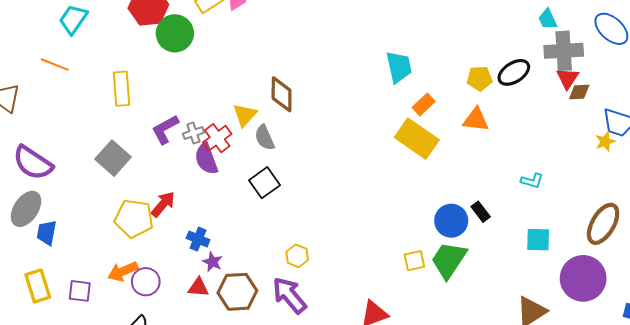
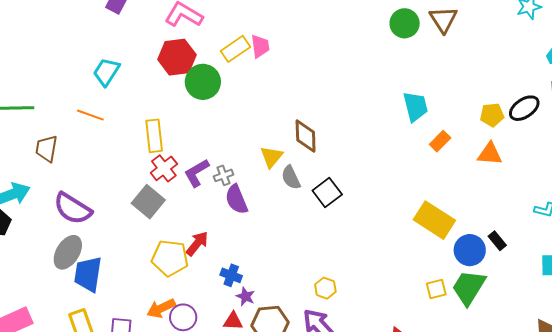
red cross: (217, 138) -> (164, 168), moved
yellow rectangle: (417, 139) -> (434, 220), moved
black square: (264, 183) -> (327, 192), moved
blue trapezoid: (47, 233) -> (88, 274), size x1.5

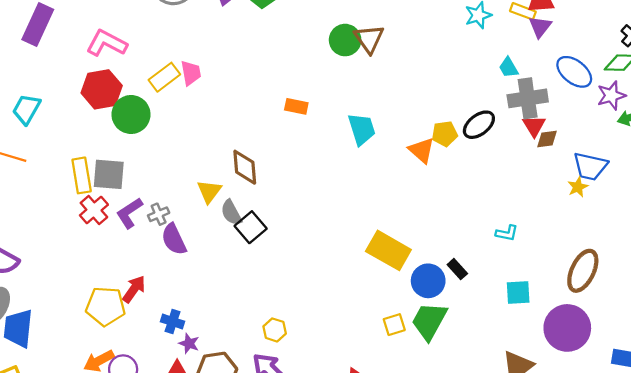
brown triangle: (443, 20) -> (369, 39), moved
orange rectangle: (440, 141) -> (296, 106), moved, turned 60
orange triangle: (490, 154) -> (422, 150), moved, turned 40
black square: (327, 192) -> (251, 227), moved
gray square: (148, 202) -> (109, 174), moved, turned -32

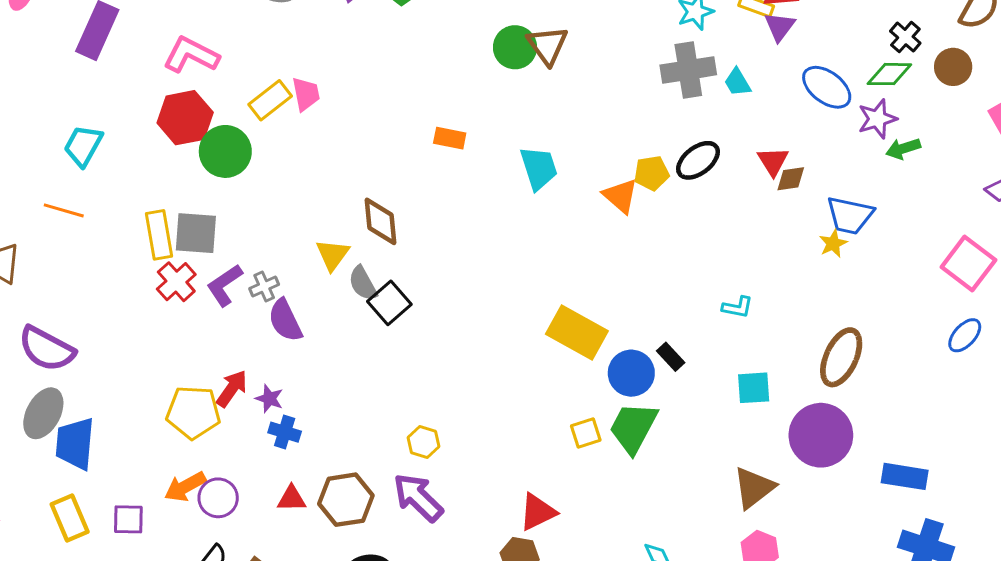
gray cross: (528, 98) -> (688, 70), moved
purple star: (189, 343) -> (269, 399), moved

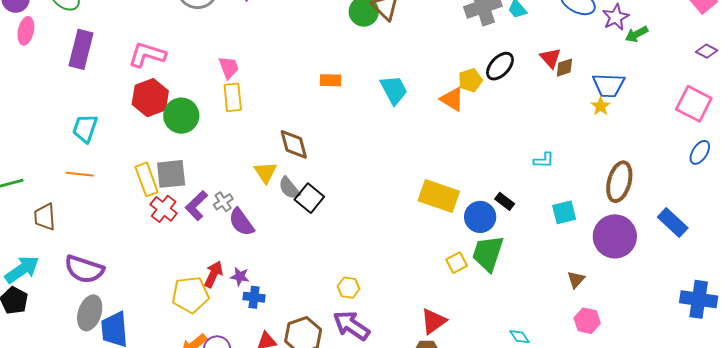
yellow rectangle: (270, 100) -> (233, 97), moved, turned -48
blue rectangle: (905, 476) -> (673, 223), moved, turned 44
brown triangle: (754, 488) -> (576, 280), size x0.6

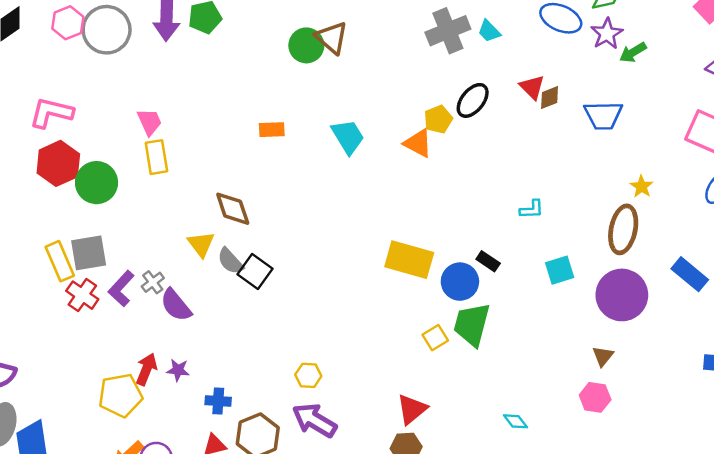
yellow star: (601, 106) -> (642, 186), moved
brown triangle: (576, 280) -> (603, 356), moved
blue cross: (254, 297) -> (218, 401), moved

